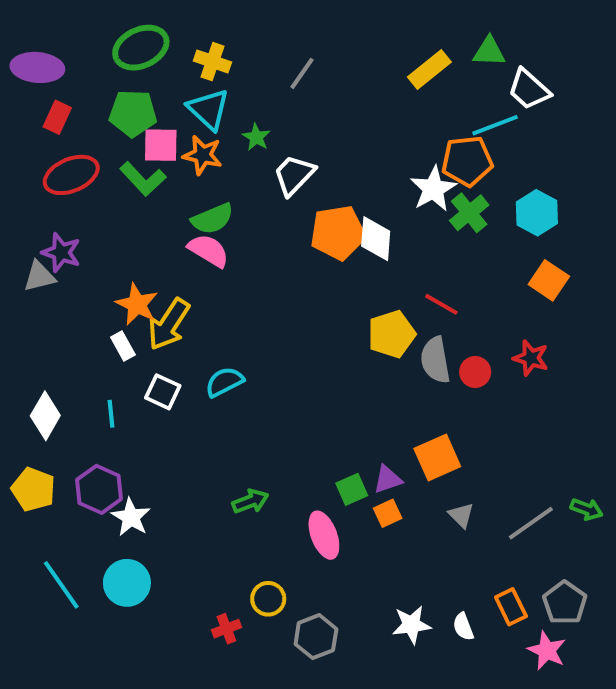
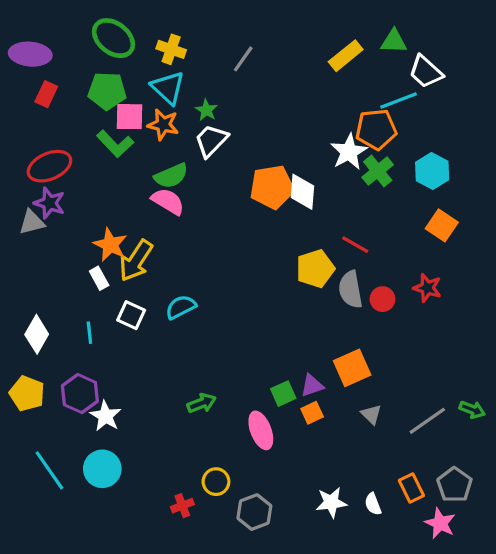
green ellipse: (141, 48) -> (113, 38), turned 63
red ellipse: (71, 175) -> (49, 166), moved
white trapezoid: (294, 175) -> (211, 141), moved

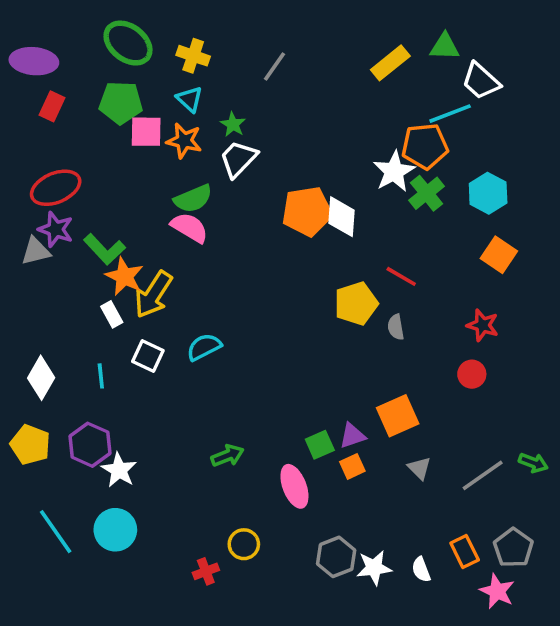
cyan triangle: (168, 88) -> (190, 99), size x0.7
green L-shape: (115, 144) -> (104, 249), moved
gray semicircle: (350, 289) -> (396, 327), size x0.6
red circle: (383, 299) -> (472, 374), moved
gray hexagon: (254, 512) -> (336, 557), moved

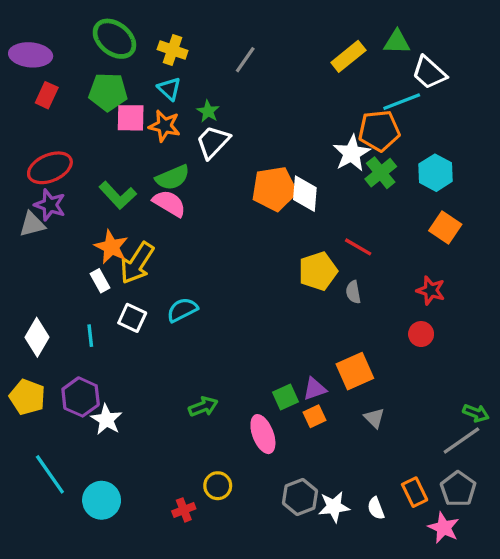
green L-shape: (104, 249) -> (118, 195), moved
gray line: (483, 475) -> (461, 441), moved
cyan circle: (115, 530) -> (102, 500), moved

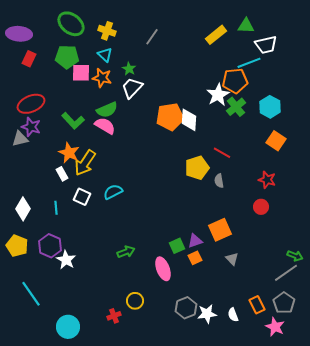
white trapezoid: (429, 73) -> (266, 45), turned -55
cyan circle: (102, 500) -> (68, 327), moved

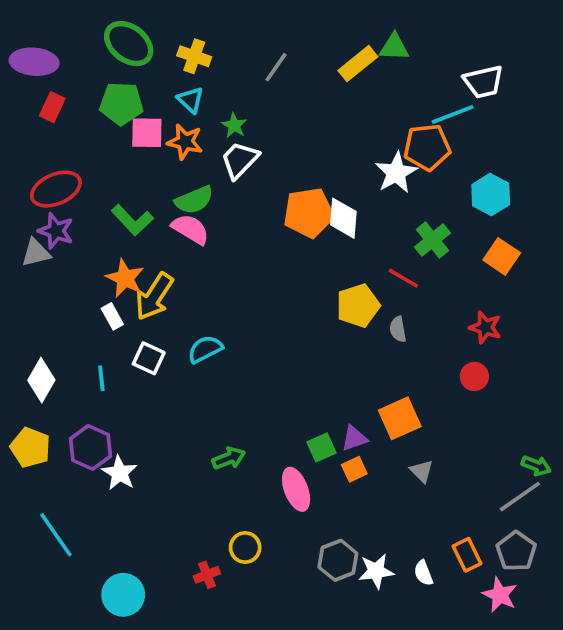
green triangle: (246, 26) -> (394, 47), moved
yellow rectangle: (216, 35) -> (358, 64), moved
green cross: (236, 107) -> (433, 240), moved

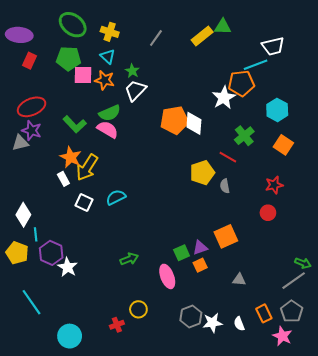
red star: (485, 327) -> (274, 185), turned -30
cyan line: (101, 378) -> (36, 234), moved
gray triangle: (422, 471) -> (239, 280), moved, turned -40

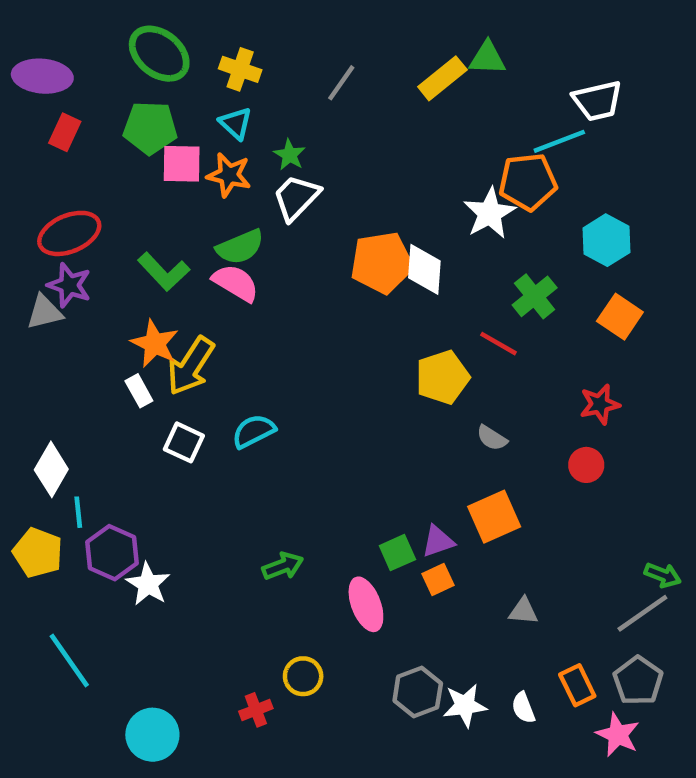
gray semicircle: (225, 186) -> (492, 438), moved, turned -48

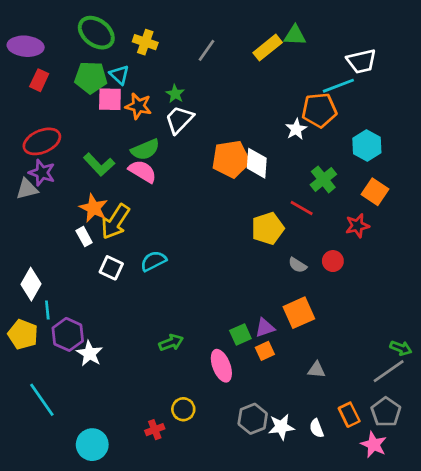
cyan triangle: (236, 123) -> (119, 75), moved
white star: (490, 213) -> (296, 129), size x0.7
red star: (600, 404) -> (357, 226), moved
red circle: (586, 465) -> (333, 261), moved

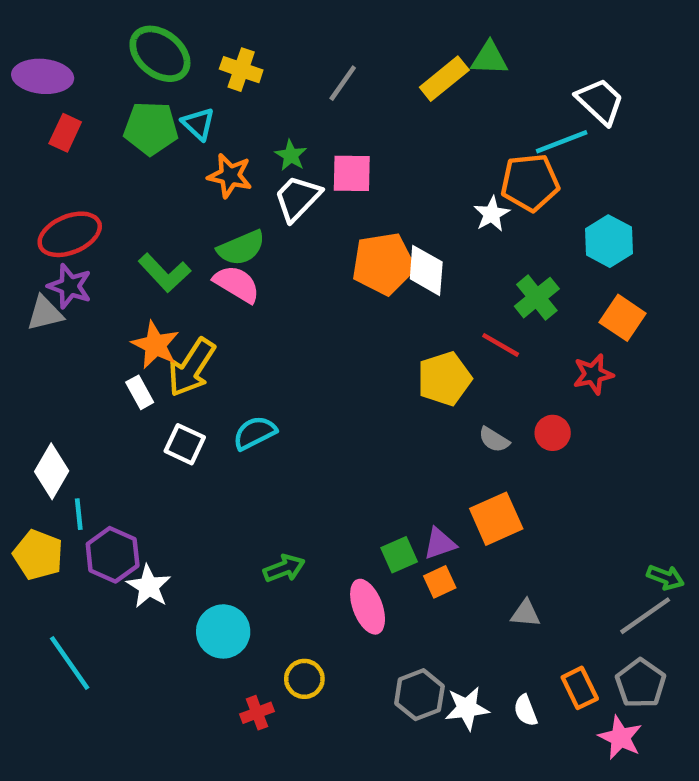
white trapezoid: (361, 61) -> (600, 101), turned -124
pink square: (110, 99) -> (352, 173), moved
cyan circle: (92, 445) -> (223, 631), moved

